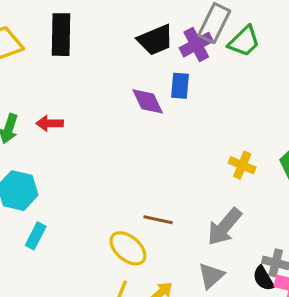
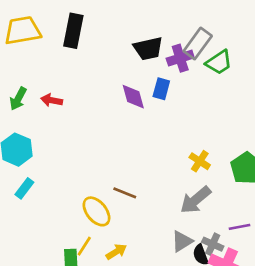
gray arrow: (224, 227) -> (196, 200), moved
gray triangle: (211, 276) -> (182, 241), moved

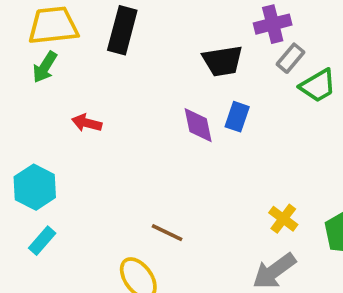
gray rectangle: (198, 43) -> (291, 58), size x0.7
purple cross: (180, 58) -> (273, 24), moved
green arrow: (18, 99) -> (45, 67), moved
brown line: (125, 193) -> (167, 233), moved

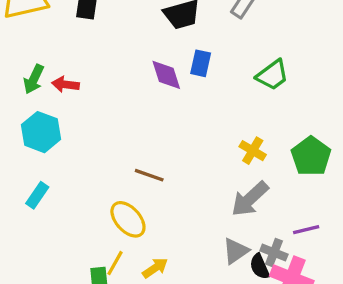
green arrow: (45, 67) -> (34, 79), moved
green trapezoid: (318, 86) -> (272, 75), moved
cyan hexagon: (35, 187) -> (41, 132), moved

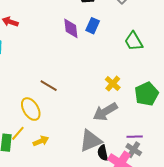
green trapezoid: (272, 75) -> (134, 41), turned 85
gray triangle: (236, 251) -> (91, 141), size x1.4
gray cross: (274, 253) -> (134, 150), moved

